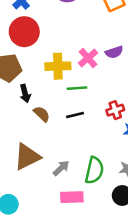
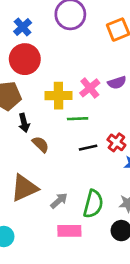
red cross: (115, 110) -> (116, 142), turned -36
black line: (75, 115) -> (88, 148), moved

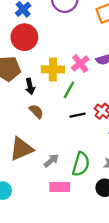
green line: (78, 119) -> (69, 90), turned -60
black arrow: (24, 123) -> (30, 86), moved

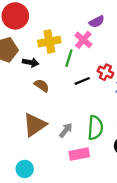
pink cross: (80, 63) -> (83, 40), moved
black arrow: (30, 86) -> (31, 62), turned -56

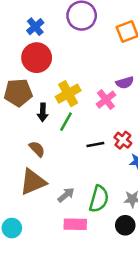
yellow cross: (49, 42) -> (68, 94), turned -30
green line: (69, 58) -> (66, 122), moved
black arrow: (31, 62) -> (43, 112), turned 70
brown semicircle: (42, 85) -> (37, 149), moved

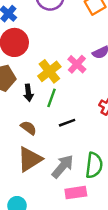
pink cross: (106, 100) -> (77, 64), moved
black line: (95, 145) -> (67, 123), moved
gray arrow: (66, 195) -> (63, 166), size x1.5

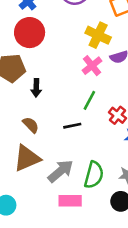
yellow cross: (49, 71) -> (98, 35), moved, turned -35
green line: (52, 98) -> (89, 100), moved

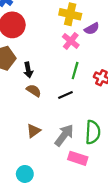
brown semicircle: (31, 125) -> (34, 91), moved
brown triangle: (27, 158) -> (34, 131), size x0.6
pink rectangle: (70, 201) -> (78, 158), turned 30

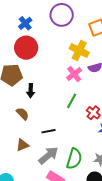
brown semicircle: (34, 91) -> (23, 114), moved
black line: (65, 95) -> (49, 131), moved

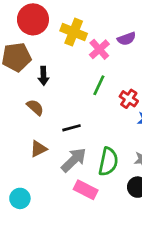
yellow cross: (79, 50) -> (74, 32), moved

